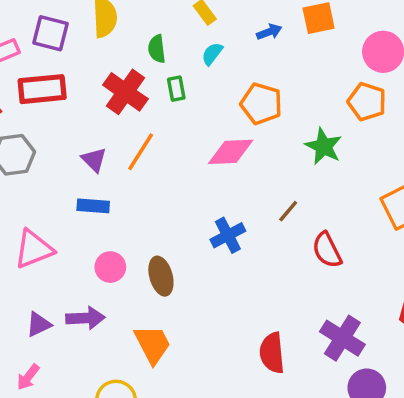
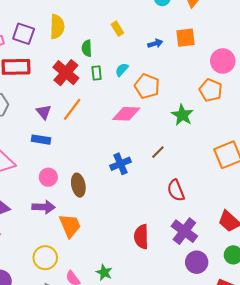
cyan semicircle: (212, 54) -> (122, 70), moved
red semicircle: (327, 250) -> (176, 190), moved
purple arrow: (85, 318) -> (44, 207), moved

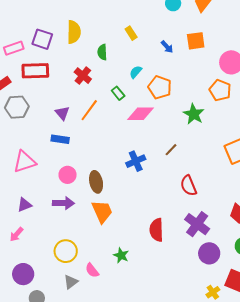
blue arrow: (155, 43) -> (167, 47), turned 64
red cross: (66, 73) -> (83, 76), size x0.7
green rectangle: (97, 73) -> (118, 93), moved, turned -32
orange trapezoid: (70, 226) -> (102, 212), moved
green star: (104, 272) -> (121, 255), moved

